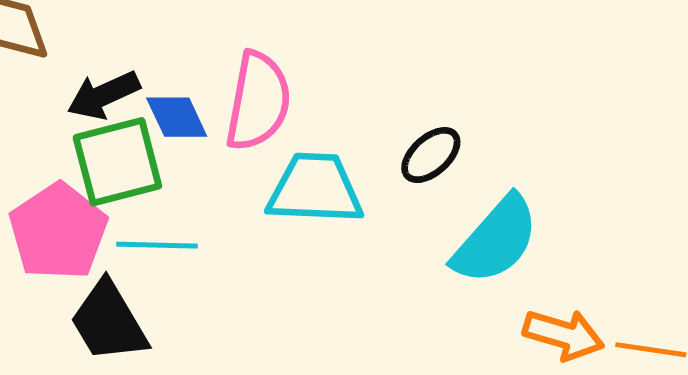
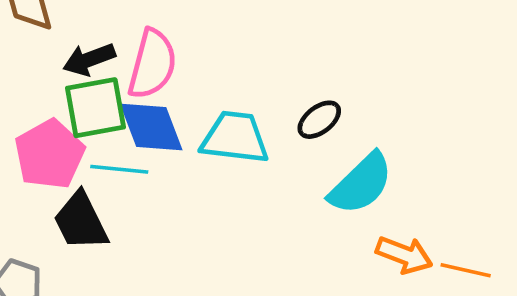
pink semicircle: (258, 101) -> (152, 64), moved
blue diamond: (177, 117) -> (151, 127), moved, size x1.5

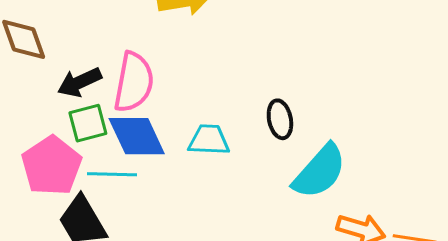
green square: (95, 108) -> (88, 123), size x0.7
black ellipse: (319, 120) -> (280, 119), turned -60
cyan trapezoid: (235, 138) -> (209, 140), size x0.7

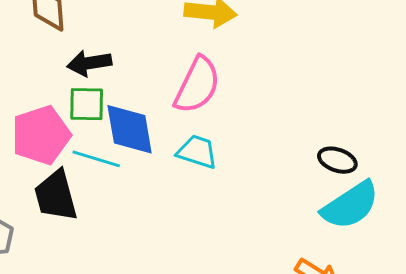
pink semicircle: (134, 82) -> (197, 85), moved
black ellipse: (280, 119) -> (337, 160), moved, turned -75
cyan semicircle: (320, 171) -> (350, 205), moved

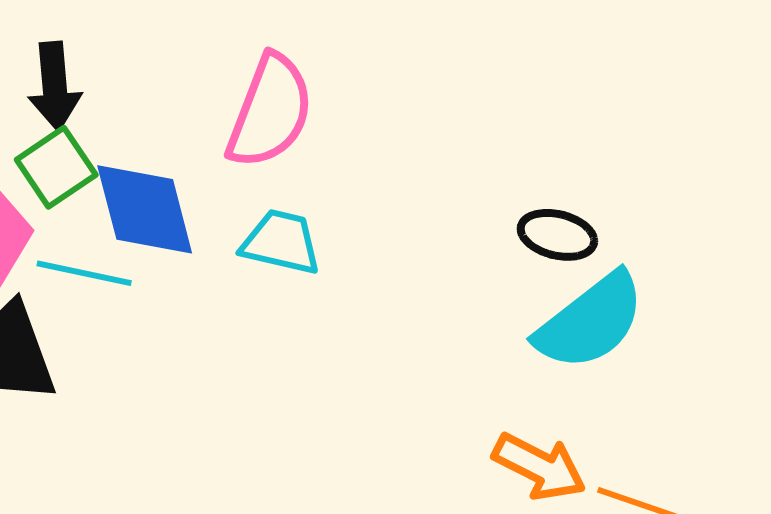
black arrow: (89, 63) -> (55, 86), turned -81
green square: (87, 104) -> (56, 167), turned -30

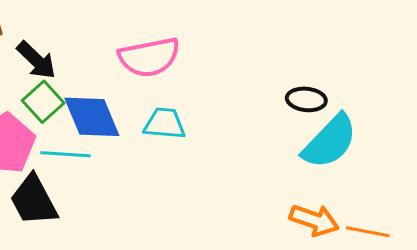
black arrow: (55, 86) -> (36, 60), turned -33
pink semicircle: (270, 111) -> (149, 57), turned 66

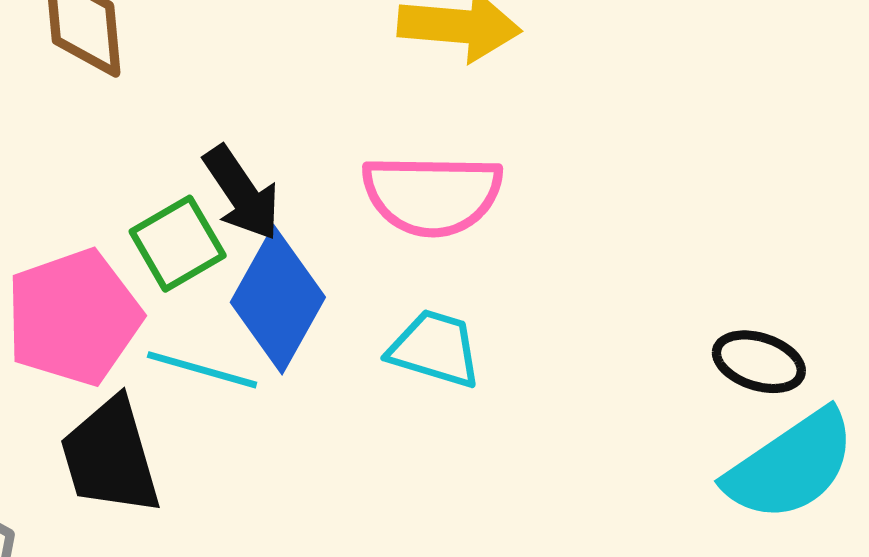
black arrow: (36, 60) -> (242, 193), moved
blue diamond: (92, 117) -> (278, 300), turned 40

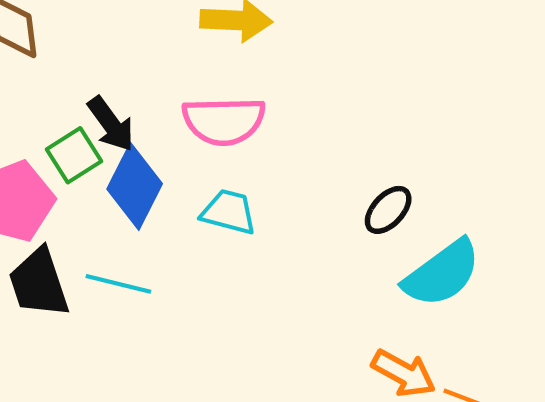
black ellipse: (759, 362) -> (388, 210), moved, turned -63
cyan line: (202, 370) -> (118, 284), moved

